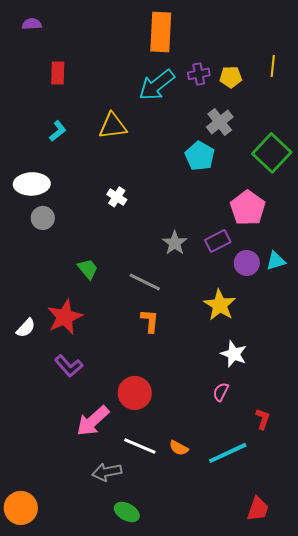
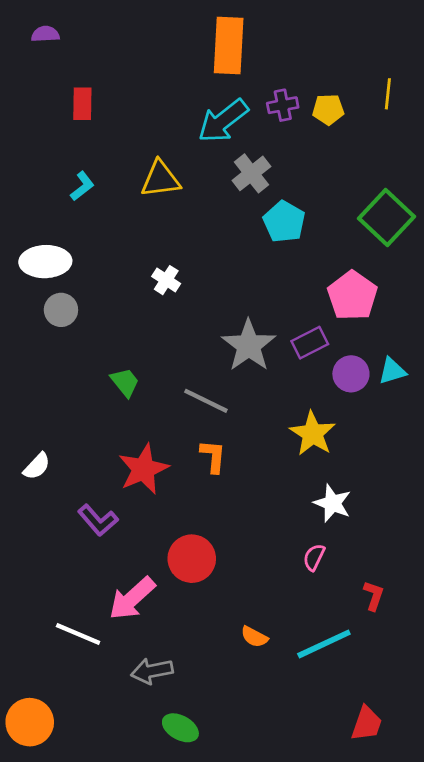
gray cross: (220, 122) -> (251, 173), moved
gray star: (175, 243) -> (249, 345), size x1.5
red star: (65, 317) -> (143, 469), moved
white line: (140, 446) -> (78, 634), moved

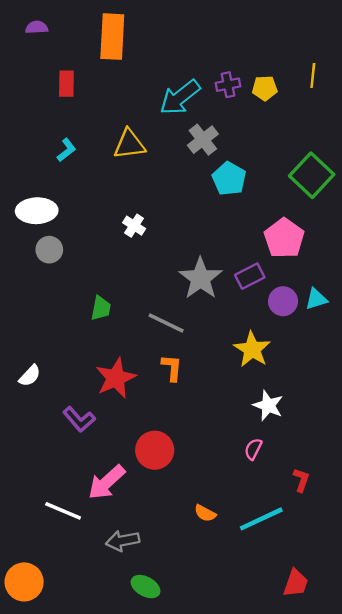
orange rectangle: (229, 45) -> (112, 37), moved
green trapezoid: (125, 382) -> (101, 308), turned 50

